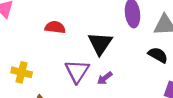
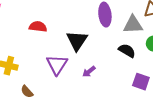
purple arrow: (105, 78) -> (89, 72), moved

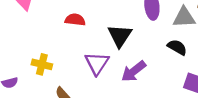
purple arrow: (89, 72) -> (134, 71), size x1.6

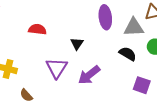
black triangle: (120, 36) -> (77, 44), size x0.6

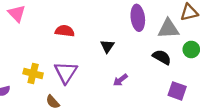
purple triangle: (57, 68) -> (66, 72), moved
purple arrow: (89, 75) -> (120, 80), size x0.6

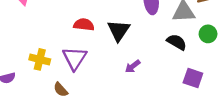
red semicircle: (65, 31) -> (84, 25), moved
black triangle: (107, 46) -> (119, 30), size x1.5

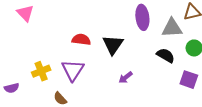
yellow cross: (40, 59) -> (41, 71), turned -36
purple square: (193, 78) -> (189, 80), moved

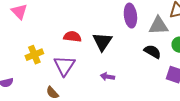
yellow cross: (41, 71) -> (34, 55), moved
purple arrow: (126, 77) -> (107, 77), moved, turned 48

